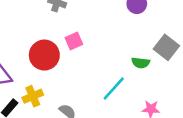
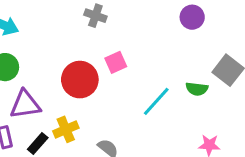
cyan line: (114, 88) -> (156, 101), moved

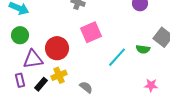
pink square: (116, 62) -> (91, 32), size x1.5
red circle: (80, 80) -> (57, 48), moved

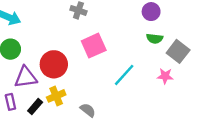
green semicircle: (143, 49) -> (155, 39), moved
pink star: (151, 85) -> (165, 76), moved

